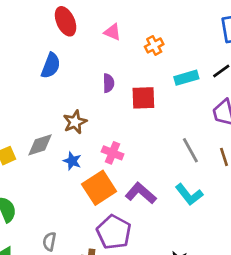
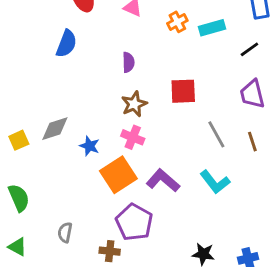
cyan rectangle: (186, 78) -> (212, 28), moved
red square: (143, 98) -> (183, 91), moved
brown star: (75, 122) -> (134, 104), moved

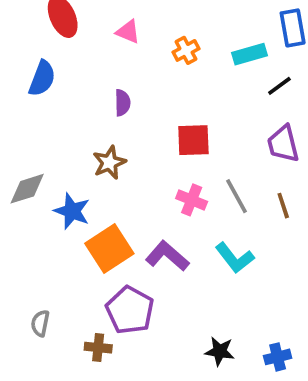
cyan rectangle: (212, 28) -> (250, 54), moved
brown star: (134, 104) -> (109, 163), moved
pink cross: (133, 137) -> (192, 200), moved
blue star: (89, 146) -> (72, 211), size x1.4

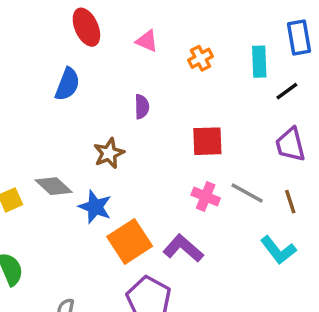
cyan rectangle: (250, 54) -> (259, 62), turned -76
brown star: (109, 163) -> (109, 153), moved
gray diamond: (27, 189) -> (54, 186), turned 60
gray line: (236, 196) -> (247, 193), turned -32
cyan L-shape: (235, 258) -> (278, 250), moved

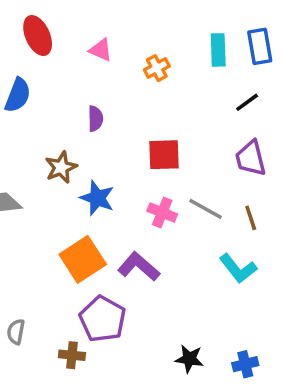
cyan rectangle: (259, 62) -> (218, 50), moved
blue star: (95, 207) -> (97, 198), moved

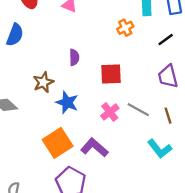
orange cross: (157, 68) -> (125, 28), moved
purple semicircle: (95, 119) -> (74, 57), moved
pink cross: (162, 212) -> (110, 112), turned 30

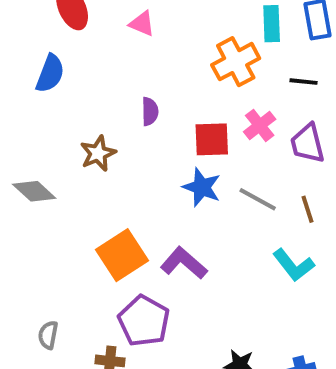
orange cross: (125, 28) -> (236, 62), size x1.6
black line: (166, 40) -> (304, 82), turned 42
blue star: (67, 102) -> (202, 187), moved
pink cross: (110, 112) -> (260, 125), moved

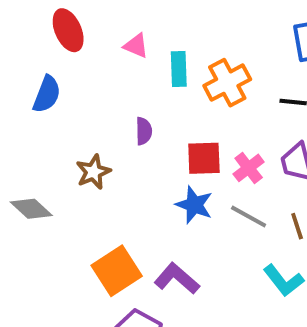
cyan rectangle: (272, 24) -> (179, 69), moved
pink cross: (260, 125) -> (249, 168), moved

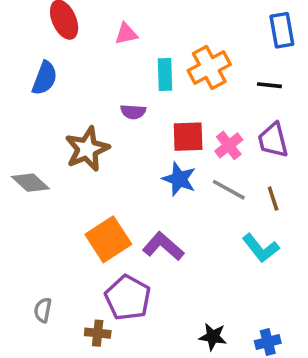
pink triangle: (136, 46) -> (126, 34), turned -35
cyan rectangle: (179, 69) -> (165, 75), moved
purple semicircle: (144, 131) -> (133, 112), turned 95
brown star: (93, 172) -> (87, 149), size x1.4

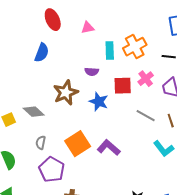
pink cross: (229, 145) -> (146, 79), moved
blue star: (179, 179) -> (99, 102), moved
purple pentagon: (128, 298) -> (52, 170), moved
gray semicircle: (43, 310) -> (41, 143), moved

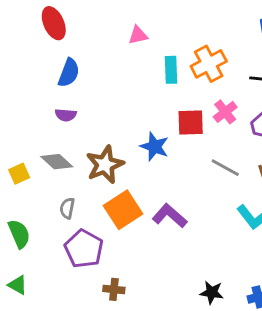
red ellipse: (53, 20) -> (54, 23), moved
purple semicircle: (92, 72) -> (66, 115), moved
brown star: (66, 93) -> (105, 165), moved

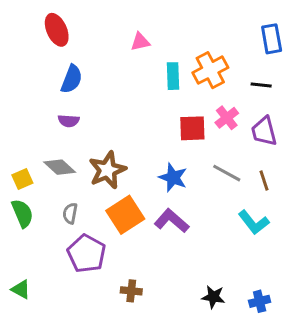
blue star: (155, 147) -> (173, 178), moved
green semicircle: (19, 234) -> (22, 213), moved
brown cross: (114, 289) -> (131, 291), moved

